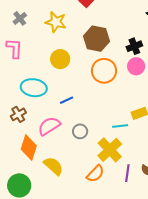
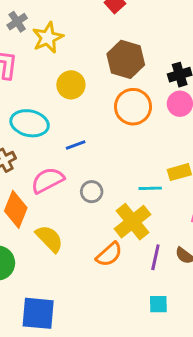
yellow star: (56, 22) -> (48, 38), moved, turned 30

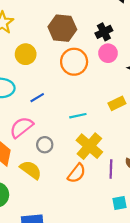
cyan line: (150, 188) -> (78, 116), moved
gray circle: (92, 192) -> (45, 145), moved

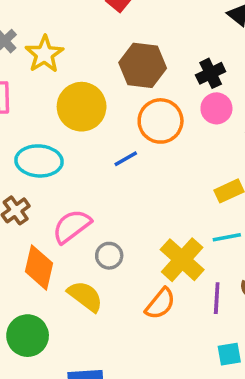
yellow circle: (26, 54) -> (82, 107), size x1.4
blue line: (37, 98) -> (126, 159), moved
cyan line: (78, 116) -> (227, 237), moved

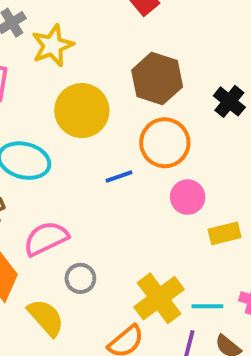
black cross: (211, 73) -> (229, 101), turned -36
pink circle: (216, 108) -> (188, 197), moved
cyan line: (227, 237) -> (207, 306), moved

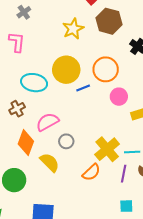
yellow star: (53, 46) -> (73, 29), moved
brown hexagon: (157, 79) -> (109, 21), moved
yellow circle: (82, 111) -> (66, 70), moved

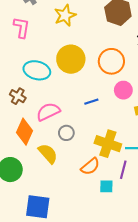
yellow star: (73, 29) -> (65, 15), moved
blue line: (83, 88) -> (91, 102), moved
brown cross: (17, 109) -> (18, 96), turned -35
yellow cross: (107, 149) -> (108, 144), turned -35
cyan square: (126, 206) -> (106, 186), moved

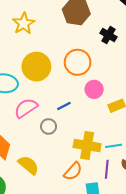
pink semicircle: (48, 112) -> (26, 108), moved
gray circle: (66, 133) -> (49, 126), moved

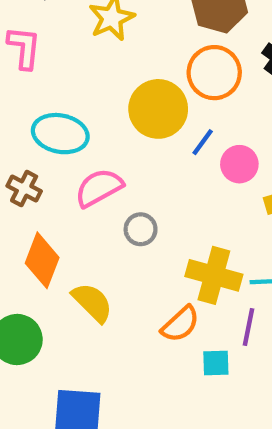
orange circle: (78, 62) -> (214, 73), moved
yellow circle: (36, 67) -> (158, 109), moved
blue line: (64, 106) -> (203, 142), moved, turned -32

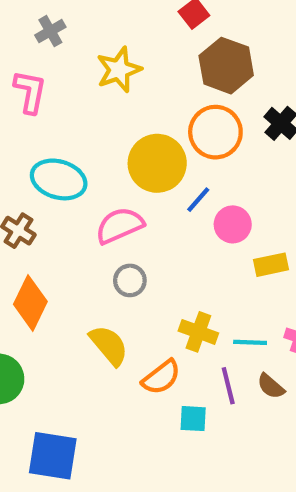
pink semicircle: (99, 188) -> (119, 225), moved
yellow cross: (214, 275) -> (198, 332), size x0.7
yellow semicircle: (92, 302) -> (109, 345), moved
purple line: (248, 327) -> (228, 386), turned -30

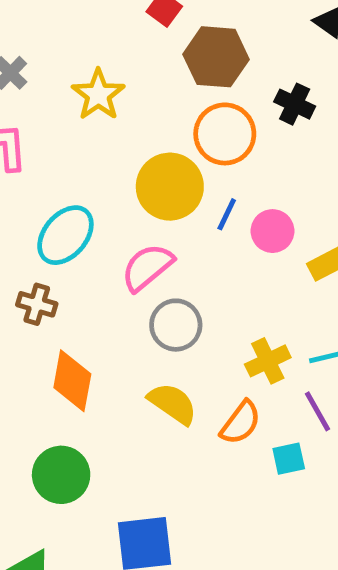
cyan ellipse: (59, 179) -> (65, 235), turned -50
gray circle: (130, 280) -> (176, 325), size x1.4
yellow cross: (198, 332) -> (268, 361), turned -30

